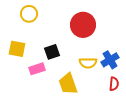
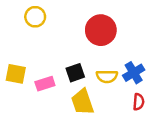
yellow square: (17, 49) -> (16, 74), moved
black square: (52, 52) -> (75, 73), moved

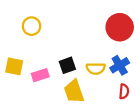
yellow circle: (35, 17) -> (32, 26), moved
red circle: (101, 30) -> (120, 27), moved

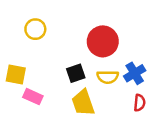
red circle: (120, 27) -> (103, 41), moved
pink rectangle: (40, 75) -> (33, 97), moved, turned 42

